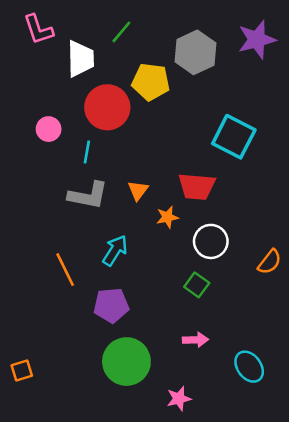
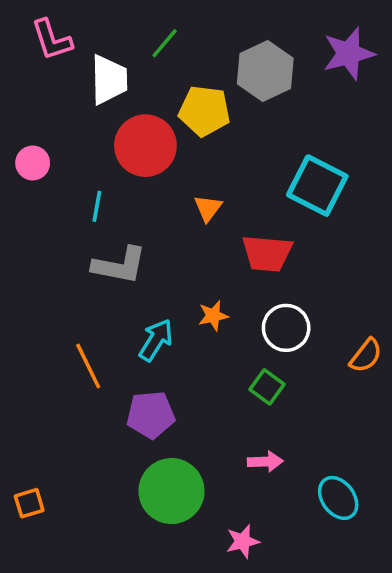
pink circle: (49, 129) -> (33, 163), moved
cyan line: (87, 152) -> (97, 206), moved
orange triangle: (138, 190) -> (208, 208), moved
orange star: (167, 217) -> (213, 316), moved

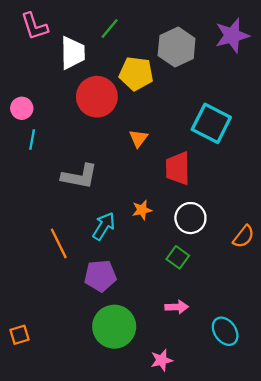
cyan line: (97, 206) -> (32, 139), moved
red trapezoid: (267, 253) -> (178, 168), turned 84

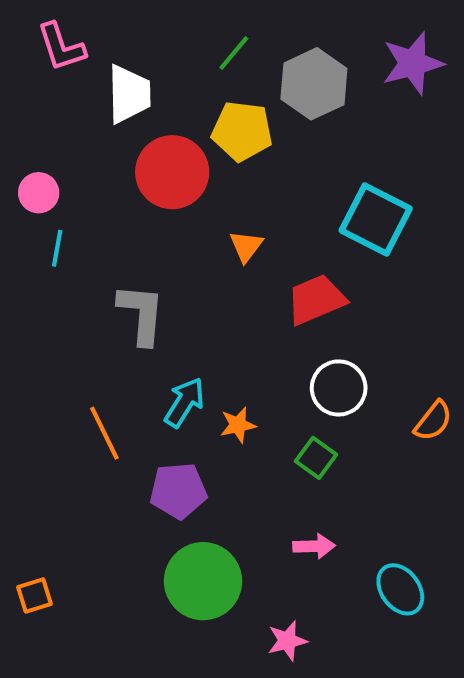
green line: (110, 29) -> (234, 53), moved
red trapezoid: (178, 168) -> (316, 300), turned 68
gray L-shape: (80, 176) -> (141, 314), turned -96
orange star: (142, 210) -> (238, 425), moved

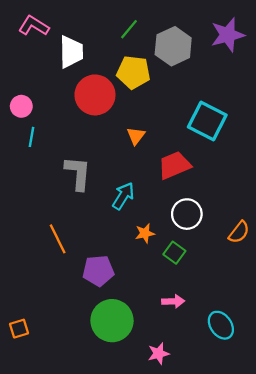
pink L-shape: (61, 47) -> (34, 26), turned 140
cyan arrow: (185, 402) -> (123, 196), moved
orange star: (238, 425) -> (145, 233), moved

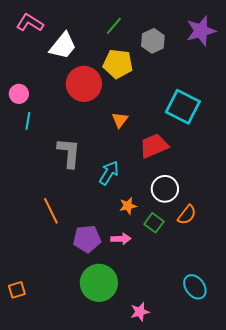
gray hexagon: (173, 46) -> (153, 41), size x0.7
white trapezoid: (71, 52) -> (63, 46), turned 40
orange semicircle: (239, 232) -> (187, 215), moved
pink arrow: (173, 301) -> (121, 239), moved

